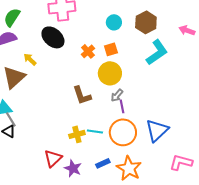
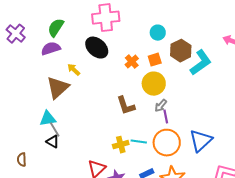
brown hexagon: (146, 22) -> (181, 51), moved

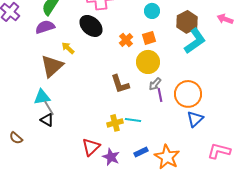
brown hexagon: (181, 51) -> (187, 22), moved
blue triangle: (201, 141) -> (195, 119), size x0.7
orange circle: (167, 143) -> (188, 94), moved
brown semicircle: (22, 160) -> (16, 138), turned -48

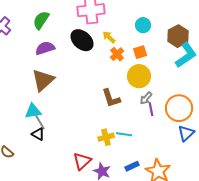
purple semicircle: (45, 27) -> (45, 48), moved
yellow arrow: (68, 48) -> (109, 37), moved

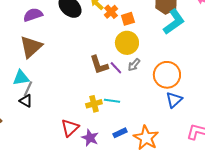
orange cross: (117, 54) -> (111, 12), moved
purple line: (151, 109) -> (116, 68), moved, turned -32
gray line: (40, 122) -> (28, 89), turned 56

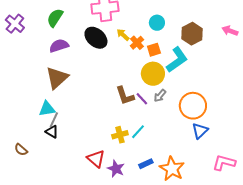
cyan L-shape: (174, 22) -> (177, 60), moved
cyan line: (112, 101) -> (138, 132), turned -56
red triangle: (70, 128) -> (96, 159), turned -36

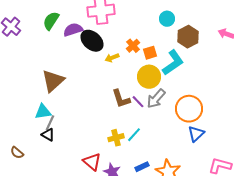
cyan circle: (157, 23) -> (167, 19), moved
yellow arrow: (123, 35) -> (112, 58), moved, turned -64
purple semicircle: (59, 46) -> (73, 30), moved
gray arrow: (160, 96) -> (156, 99), size x1.5

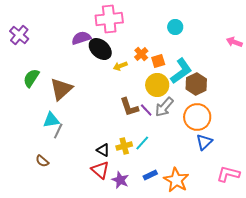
green semicircle: (51, 21) -> (31, 78), moved
brown hexagon: (188, 37) -> (196, 84), moved
black triangle: (48, 135) -> (103, 150), moved
brown semicircle: (17, 153) -> (42, 161), moved

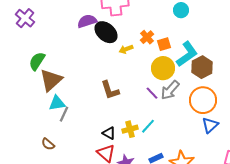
brown triangle: (61, 89) -> (51, 80), moved
brown L-shape: (129, 107) -> (110, 90), moved

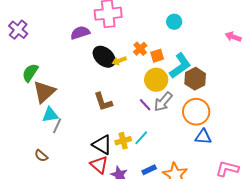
black ellipse: (106, 32) -> (104, 57), moved
blue triangle: (210, 125) -> (203, 137), turned 48
black triangle: (109, 133) -> (102, 145), size x1.5

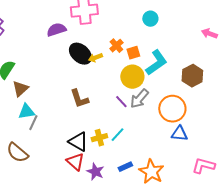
brown hexagon: (195, 79) -> (192, 76), moved
brown triangle: (44, 92) -> (20, 89), size x0.7
brown semicircle: (41, 156) -> (17, 153), size x1.6

